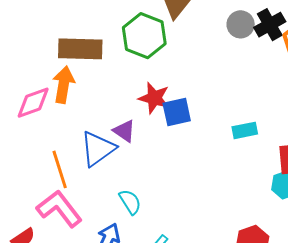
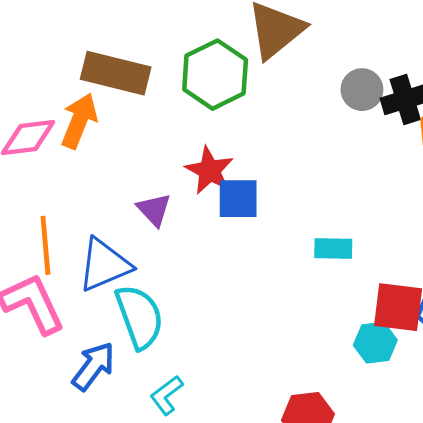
blue triangle: (98, 149) -> (104, 265), moved
cyan semicircle: (130, 202) -> (139, 317), size x1.6

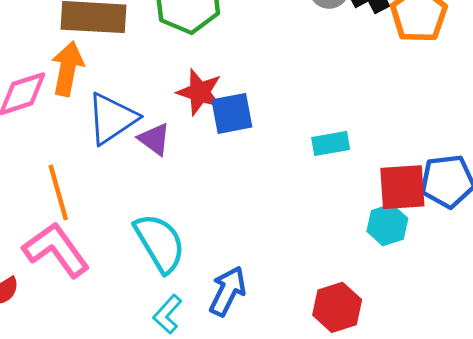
blue triangle: (104, 265) -> (112, 118), moved
blue arrow: (93, 366) -> (228, 291), moved
cyan L-shape: (167, 395) -> (167, 314), moved

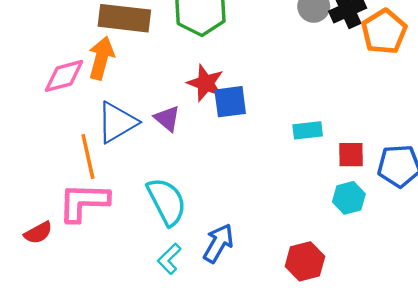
blue triangle: (112, 118) -> (117, 122), moved
red square: (402, 187) -> (351, 155), moved, size x0.7
pink L-shape: (56, 250) -> (84, 202), turned -56

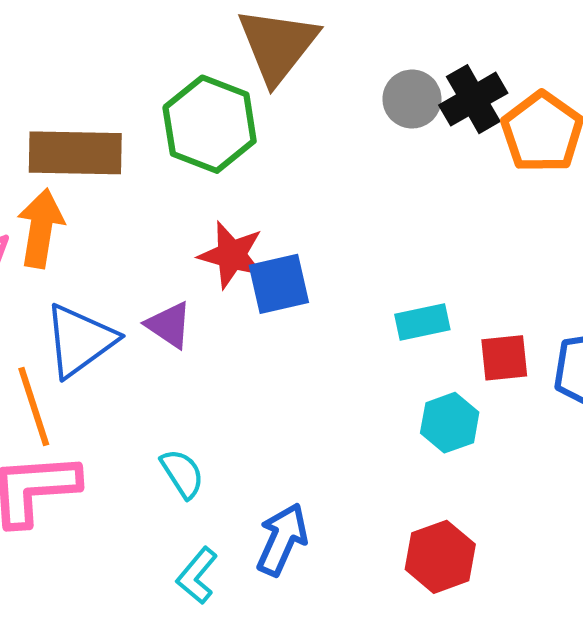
cyan hexagon: (349, 198) -> (450, 423), moved
cyan semicircle: (167, 201) -> (182, 474), size x0.6

